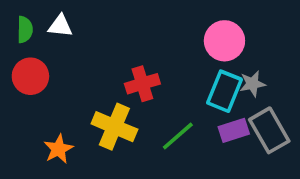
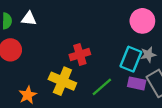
pink circle: (224, 41) -> (142, 21), moved
purple rectangle: (234, 130) -> (137, 83), turned 30

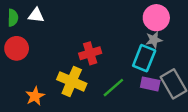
gray star: (148, 54) -> (154, 40), moved

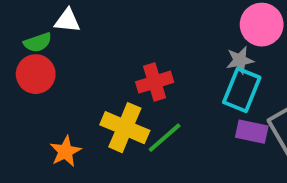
green semicircle: (13, 18) -> (38, 42), moved, turned 70
gray star: (154, 40) -> (240, 60), moved
green line: (113, 88) -> (165, 138), moved

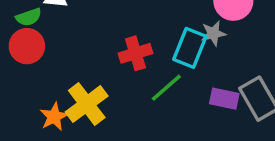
cyan rectangle: (242, 90) -> (190, 48), moved
yellow cross: (125, 128) -> (87, 104), moved, turned 30
green line: (165, 138) -> (166, 88), moved

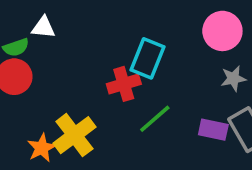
gray star: (213, 33) -> (233, 78), moved
cyan rectangle: (190, 48) -> (148, 58), moved

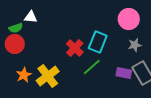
cyan rectangle: (148, 58) -> (98, 42), moved
red cross: (124, 84) -> (75, 48), turned -30
orange star: (42, 148) -> (24, 75), moved

